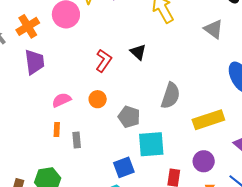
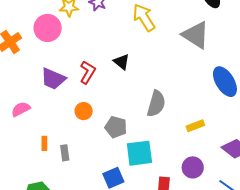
gray triangle: (214, 29) -> (196, 35), size x1.4
purple trapezoid: (35, 62) -> (53, 79), moved, turned 124
pink semicircle: (62, 100) -> (21, 109), moved
yellow rectangle: (208, 120) -> (195, 126), size x0.6

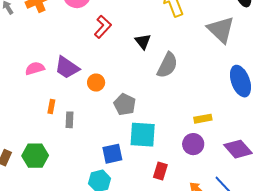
red L-shape: (88, 72) -> (103, 27), moved
purple trapezoid: (53, 79) -> (67, 68), moved
gray semicircle: (156, 104) -> (167, 65), moved
purple circle: (193, 167) -> (193, 144), moved

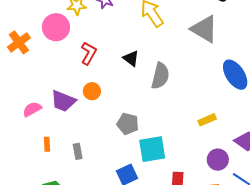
orange circle: (96, 83) -> (92, 91), moved
orange rectangle: (51, 107) -> (47, 144), moved
purple circle: (193, 144) -> (218, 160), moved

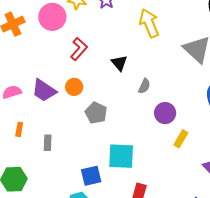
gray semicircle: (160, 76) -> (144, 86), size x0.6
yellow rectangle: (207, 120) -> (181, 139), turned -48
gray pentagon: (128, 124) -> (96, 113), moved
purple circle: (218, 160) -> (165, 113), moved

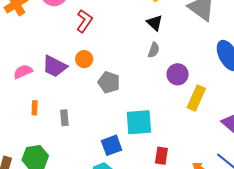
black triangle: (119, 63) -> (155, 23), moved
yellow rectangle: (181, 139) -> (196, 98), size x1.4

